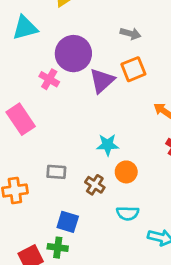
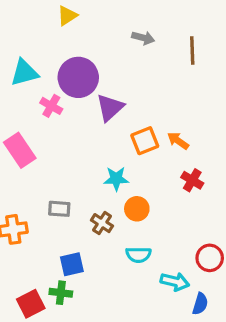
cyan triangle: (25, 28) -> (24, 73), moved
gray arrow: (130, 34) -> (143, 38), moved
orange square: (133, 69) -> (145, 141), moved
blue square: (68, 222) -> (72, 264), turned -30

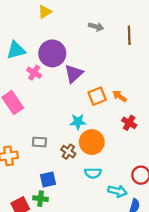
orange circle: (137, 209) -> (92, 142), size x1.5

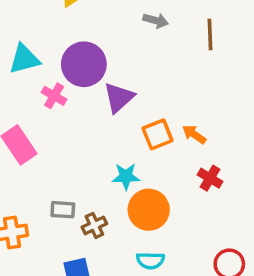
brown cross: (68, 152) -> (94, 225), moved, turned 32

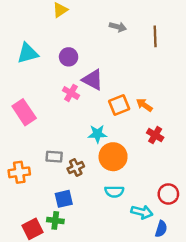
purple circle: (84, 64) -> (69, 57), size x0.6
pink cross: (54, 96) -> (71, 93), moved
purple triangle: (119, 98) -> (93, 80), turned -50

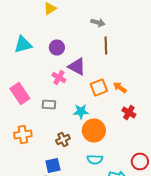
brown line: (155, 36) -> (106, 46), moved
gray rectangle: (54, 157) -> (49, 104), moved
orange cross: (19, 172) -> (23, 134), moved

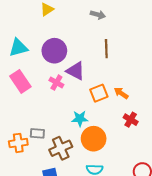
gray arrow: (98, 22) -> (98, 15), moved
purple circle: (57, 48) -> (54, 51), size x1.5
pink rectangle: (20, 94) -> (20, 81), moved
gray rectangle: (49, 104) -> (37, 133), moved
brown cross: (63, 140) -> (61, 148), size x1.5

